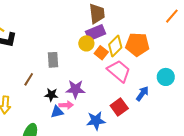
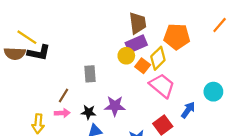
orange pentagon: (137, 44) -> (177, 37), moved
pink arrow: (66, 105) -> (62, 113), moved

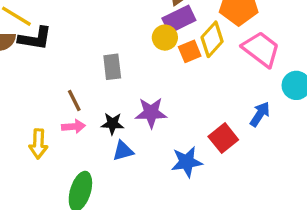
orange square: (143, 66) -> (190, 51), turned 32
pink trapezoid: (162, 86) -> (261, 49), moved
brown line: (64, 96) -> (74, 100), turned -56

